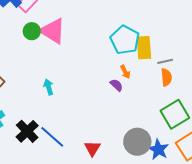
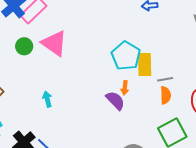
green circle: (32, 31) -> (24, 46), moved
orange arrow: (125, 72) -> (125, 88), turned 32
purple semicircle: (116, 85) -> (115, 101), size x1.5

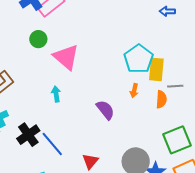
pink triangle: (54, 43) -> (66, 57), moved
orange semicircle: (166, 95) -> (161, 99), moved
purple semicircle: (115, 101) -> (105, 110), moved

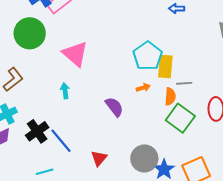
green circle: (38, 39) -> (30, 33), moved, size x1.8
orange arrow: (134, 91) -> (143, 88), turned -120
green square: (177, 140) -> (180, 118), moved, turned -32

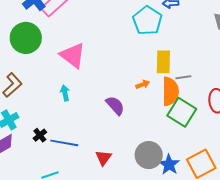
cyan pentagon: (148, 56) -> (147, 21), moved
orange semicircle: (170, 96) -> (170, 91), size x1.6
black cross: (37, 131) -> (40, 135), size x0.6
blue line: (61, 141) -> (64, 143), turned -36

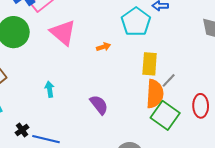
pink triangle: (73, 55) -> (63, 32), moved
gray line: (183, 77) -> (169, 80), turned -42
orange arrow: (143, 84) -> (103, 47), moved

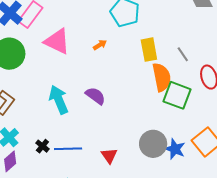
gray line: (169, 80) -> (183, 54), moved, turned -63
cyan arrow: (50, 89) -> (59, 100), size x1.8
purple semicircle: (99, 105) -> (95, 96), moved

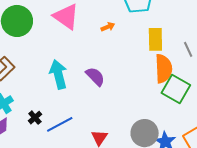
blue line: (68, 149) -> (60, 124), turned -36

